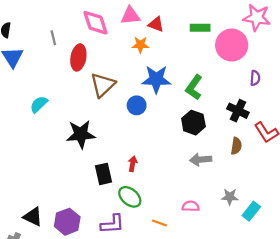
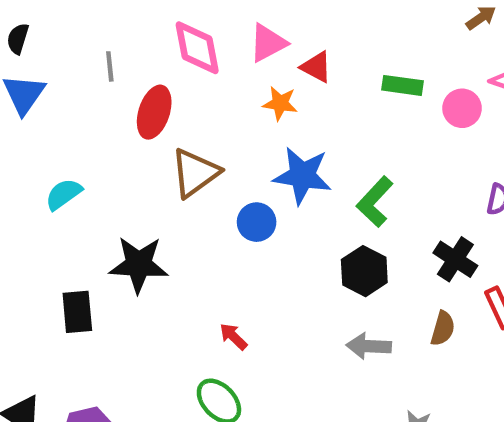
pink triangle: (130, 16) -> (268, 43), turned -30
pink circle: (232, 45) -> (462, 108), moved, size x0.6
red arrow: (133, 164) -> (233, 336), turned -64
black rectangle: (103, 174) -> (77, 312), moved

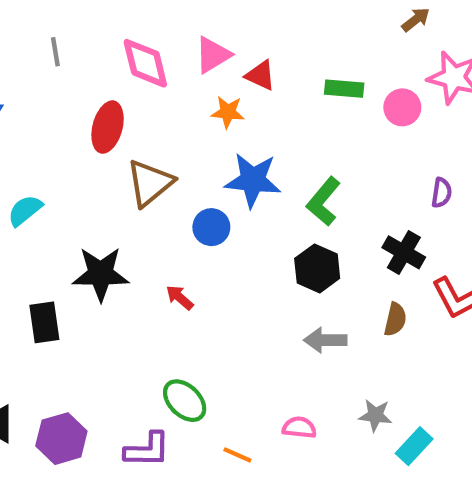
gray line: (110, 66) -> (55, 52), moved
red arrow: (233, 336) -> (180, 298), moved

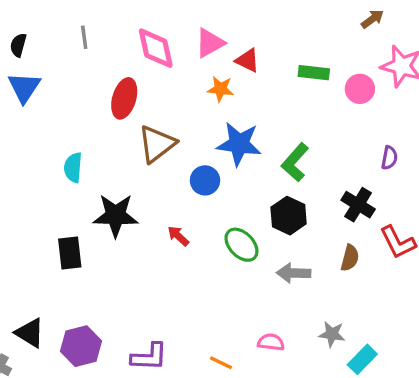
cyan semicircle: (25, 210) -> (73, 168), moved, turned -48
green ellipse: (185, 401) -> (241, 245), moved

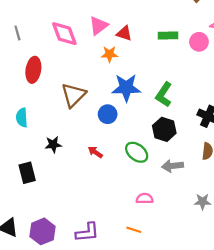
red ellipse: (124, 98) -> (33, 70), moved
black star: (116, 215) -> (53, 145), size x0.6
pink semicircle: (271, 342) -> (145, 198), moved

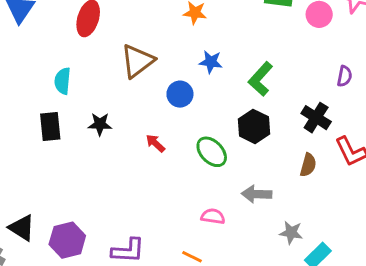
blue star: (126, 88) -> (211, 62), size x0.6
gray arrow: (173, 166) -> (257, 194), moved
black rectangle: (27, 173) -> (50, 126), moved

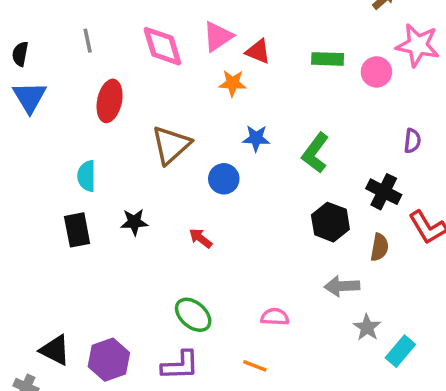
black hexagon: (254, 126) -> (330, 222), moved
green ellipse: (212, 152) -> (193, 315), moved
gray arrow: (257, 194) -> (342, 286), moved
gray star: (291, 233) -> (367, 327), turned 30

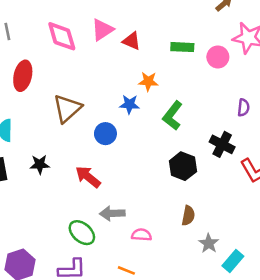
orange star: (233, 83) -> (148, 81), moved
red arrow: (200, 238) -> (88, 177), size x1.5
brown semicircle: (379, 247) -> (188, 216), moved
gray arrow: (342, 286) -> (112, 213), moved

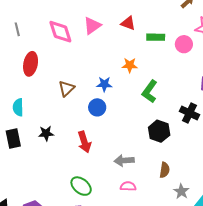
red triangle: (132, 41) -> (128, 23), moved
blue star: (129, 104) -> (104, 84), moved
brown triangle: (67, 108) -> (66, 89), size x0.7
red arrow: (88, 177) -> (84, 142), turned -145
gray arrow: (112, 213) -> (124, 160), moved

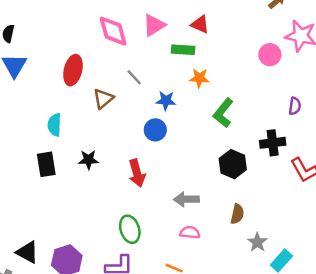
gray line: (17, 29) -> (134, 77), moved, turned -32
green rectangle: (156, 37) -> (183, 50), moved
brown triangle: (66, 89) -> (103, 99), moved
black cross: (189, 113) -> (273, 143), turned -36
green ellipse: (81, 186) -> (130, 229), turned 30

